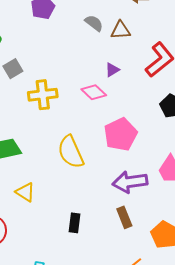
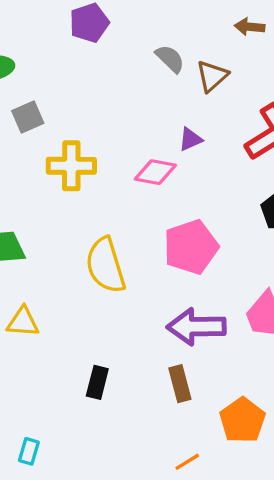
brown triangle: (121, 30) -> (212, 76), turned -45
pink diamond: (94, 92) -> (155, 172), turned -40
yellow triangle: (25, 192) -> (23, 322), turned -35

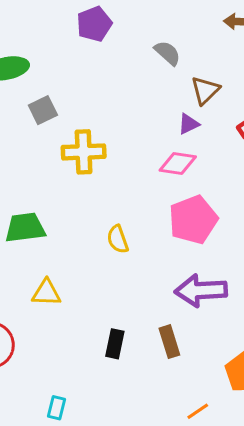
brown triangle: (212, 76) -> (205, 90), moved
pink diamond: (155, 172) -> (178, 164), moved
yellow semicircle: (105, 265) -> (118, 239), size x0.6
brown rectangle: (180, 384) -> (169, 342), moved

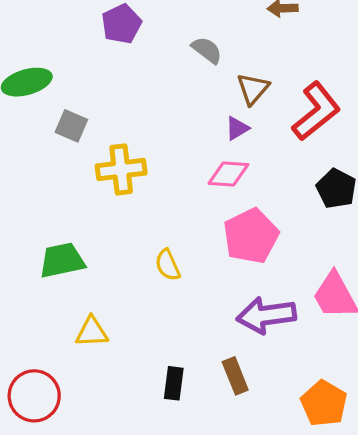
gray square: (43, 110) -> (71, 126), turned -36

